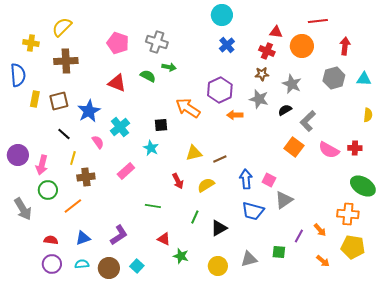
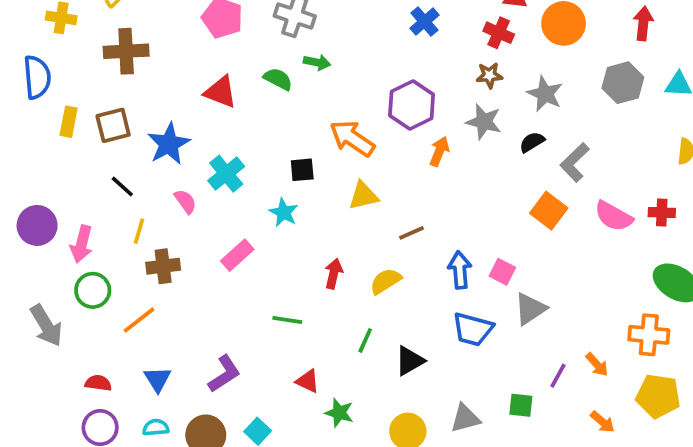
orange arrow: (235, 115) -> (439, 151), turned 112
yellow triangle: (194, 153) -> (363, 196), moved
red arrow: (178, 181) -> (334, 274), turned -140
blue triangle: (83, 238) -> (158, 379), turned -42

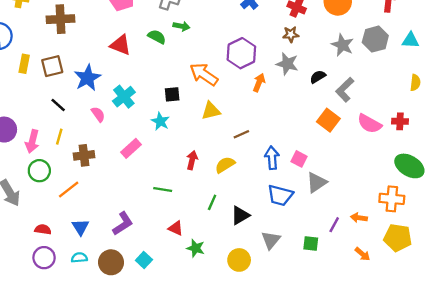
gray star: (545, 94) -> (342, 45), moved
yellow line: (139, 231) -> (59, 137), moved
orange arrow: (597, 364) -> (359, 218), turned 140
gray triangle: (465, 418) -> (271, 240), moved, turned -36

